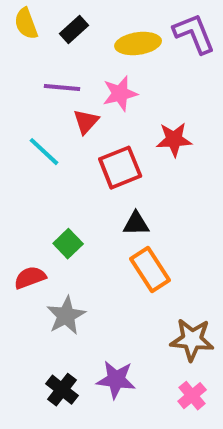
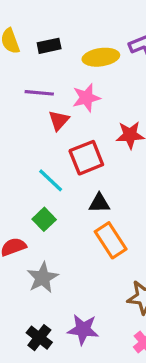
black rectangle: (74, 30) -> (49, 46), turned 30
cyan line: (44, 152) -> (51, 180), moved

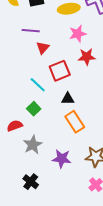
pink star: (86, 98) -> (78, 34), moved
purple star: (83, 329) -> (62, 159), moved

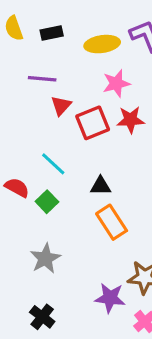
red square: (60, 71) -> (93, 123), moved
red semicircle: (15, 126) -> (17, 188), moved, turned 49
purple star: (62, 159) -> (110, 298), moved

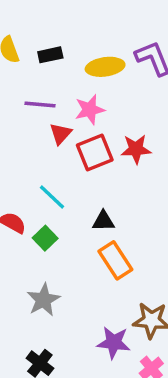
pink star: (116, 83) -> (90, 110), moved

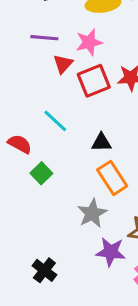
green square: (45, 238) -> (41, 173), moved
gray star: (43, 300) -> (92, 213), moved

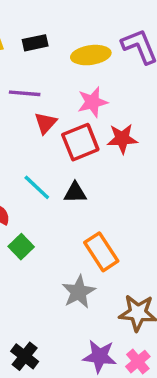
pink star: (89, 42) -> (93, 102), moved
black triangle: (101, 142) -> (75, 193), moved
purple star: (111, 252) -> (100, 356), moved

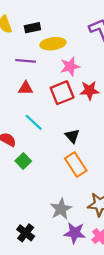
yellow ellipse: (91, 55) -> (53, 44), moved
red triangle: (46, 123) -> (26, 88), moved, turned 49
black triangle: (75, 193) -> (72, 136), moved, turned 49
gray star: (79, 292) -> (61, 209), moved

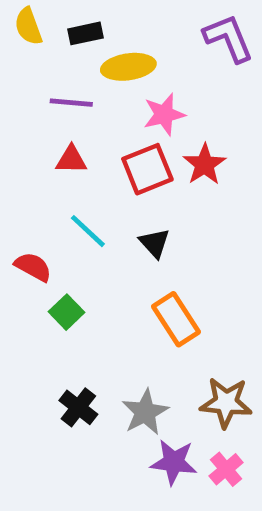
red star: (89, 90) -> (205, 164), turned -30
black triangle: (72, 136) -> (155, 243), moved
black cross: (26, 233) -> (78, 407), moved

